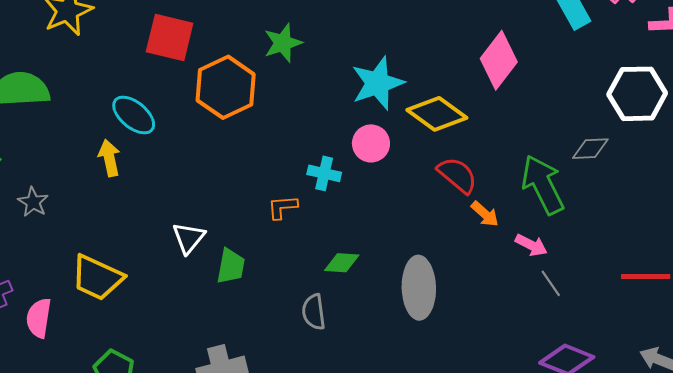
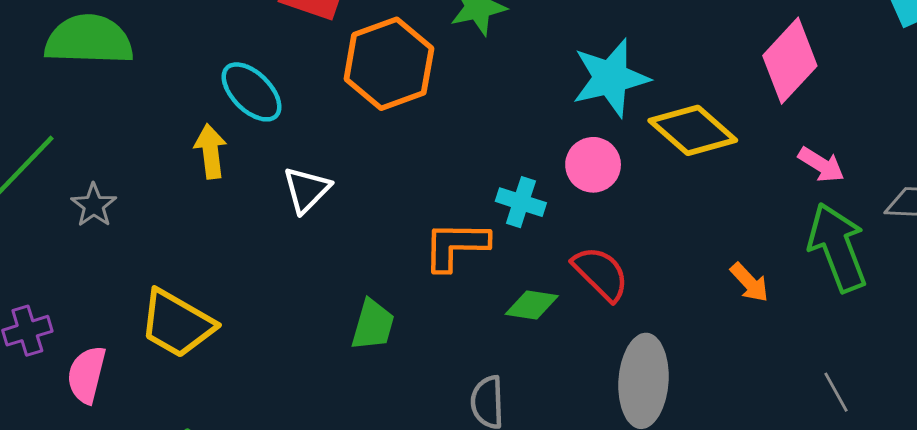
red semicircle: (457, 175) -> (601, 273), moved
orange L-shape: (282, 207) -> (456, 246), size x1.5
white triangle: (189, 238) -> (307, 190), moved
pink arrow: (531, 245) -> (821, 165), moved
green diamond: (342, 263) -> (532, 305), moved

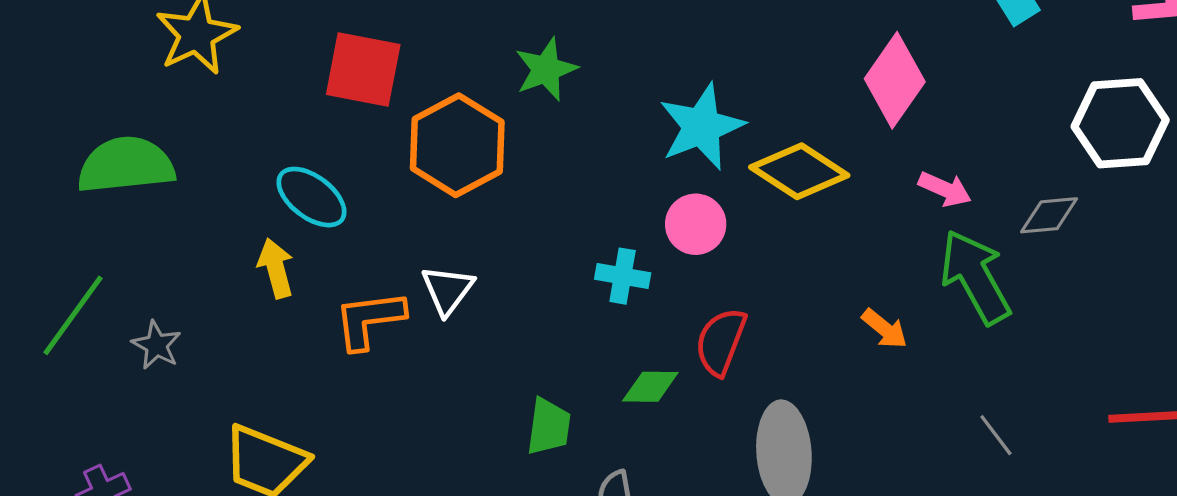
white triangle: (307, 190) -> (448, 290), moved
orange L-shape: (456, 246) -> (369, 320), moved
red semicircle: (601, 273) -> (721, 342), turned -106
green trapezoid: (373, 325) -> (549, 427), moved

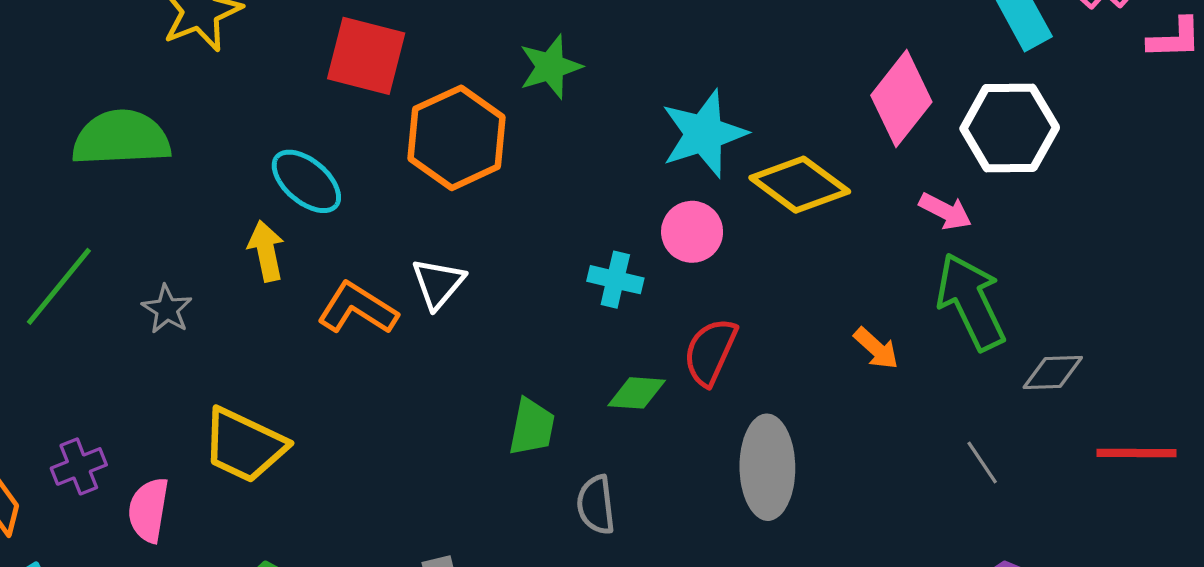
white hexagon: (1120, 123) -> (1010, 128), moved
gray diamond: (1049, 215) -> (1053, 372), moved
orange L-shape: (369, 320) -> (357, 308), turned 36
gray star: (156, 345) -> (167, 309), moved

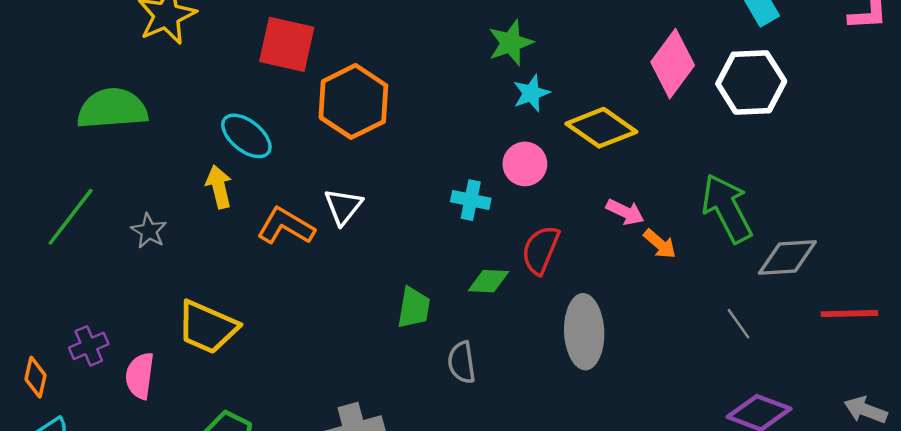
green star: (550, 67) -> (511, 43), moved
cyan star: (704, 134) -> (531, 93), size x0.6
pink arrow: (945, 211) -> (625, 212), moved
gray diamond: (1053, 372) -> (787, 257), size x1.4

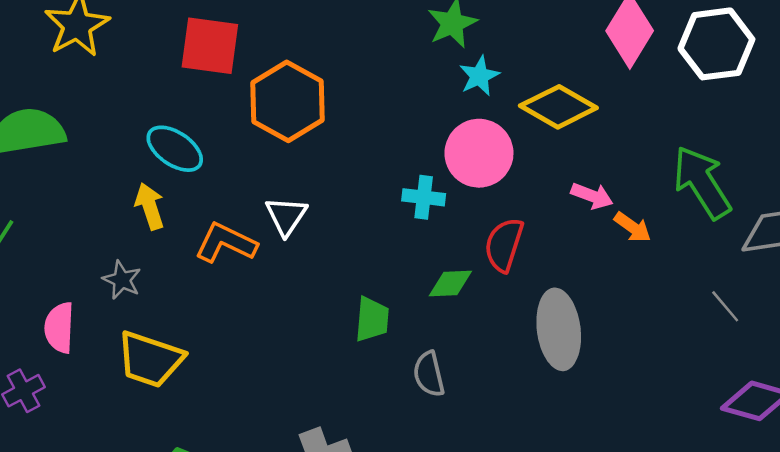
pink circle: (525, 164) -> (479, 153), size x1.4
gray star: (149, 231) -> (122, 280), moved
pink semicircle: (140, 376) -> (59, 328), moved

